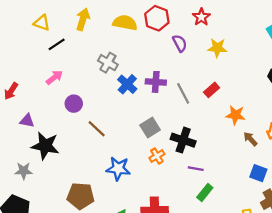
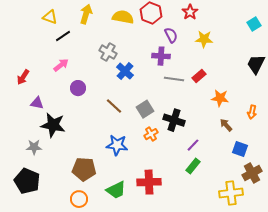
purple cross: (156, 82) -> (161, 56), moved
gray line: (183, 93) -> (174, 79), turned -54
brown line: (97, 129) -> (114, 106), moved
brown arrow: (250, 139) -> (226, 125), moved
purple line: (196, 169) -> (193, 145), moved, turned -56

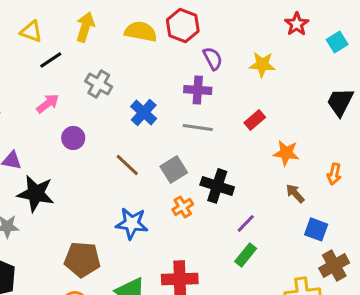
red star: (190, 12) -> (297, 24), moved
gray cross: (108, 52) -> (99, 84), moved
gray line: (174, 79) -> (198, 127), moved

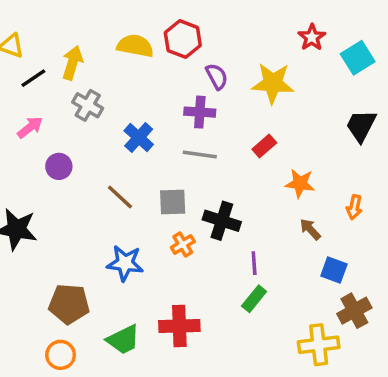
yellow arrow: (85, 27) -> (72, 63), moved
cyan square: (337, 42) -> (358, 58), size x1.4
yellow star: (262, 65) -> (273, 83), size x1.4
gray square: (174, 169) -> (173, 202), turned 30
purple line: (246, 223) -> (254, 263), turned -48

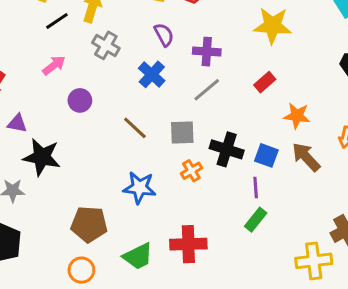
purple semicircle: (217, 76) -> (164, 35), moved
gray line: (200, 155) -> (207, 90), turned -48
brown arrow: (310, 229) -> (306, 157), size x1.5
blue square: (334, 270) -> (266, 155), moved

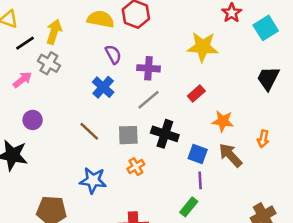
gray cross: (106, 45) -> (49, 63), moved
purple circle: (80, 100) -> (33, 120), moved
black cross: (227, 149) -> (165, 134), moved
purple line: (256, 188) -> (200, 180), moved

